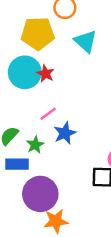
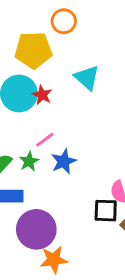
cyan triangle: (86, 41) -> (87, 78), moved
green star: (35, 145) -> (29, 161), moved

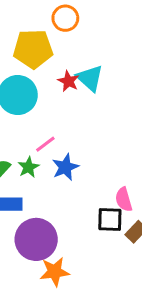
red star: (42, 95) -> (68, 81), moved

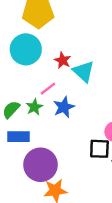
cyan triangle: (90, 78) -> (83, 71), moved
red star: (68, 81) -> (63, 60), moved

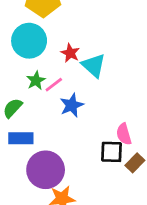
green star: (34, 107) -> (36, 81), moved

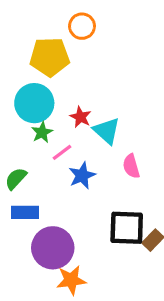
green star: (36, 81) -> (42, 132), moved
pink semicircle: (124, 134) -> (131, 166), moved
black square: (111, 152) -> (127, 228), size x1.4

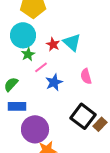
cyan triangle: (107, 131) -> (72, 42), moved
black square: (127, 228) -> (83, 116), turned 35

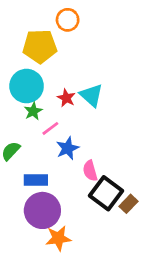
pink semicircle: (86, 76) -> (90, 171), moved
blue rectangle: (17, 106) -> (36, 180), moved

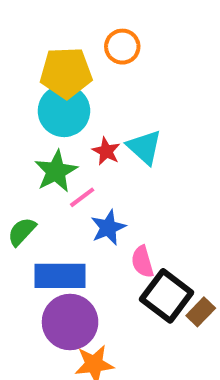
orange circle: (68, 20) -> (122, 47), moved
cyan circle: (27, 86) -> (64, 111), moved
green star: (33, 111) -> (56, 171), size x1.5
blue rectangle: (36, 180) -> (60, 276), size x1.4

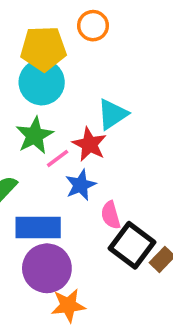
cyan triangle: (144, 147) -> (112, 114), turned 44
red star: (106, 151) -> (89, 144), moved, size x1.4

